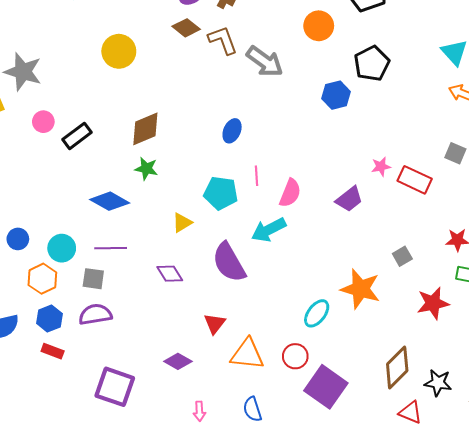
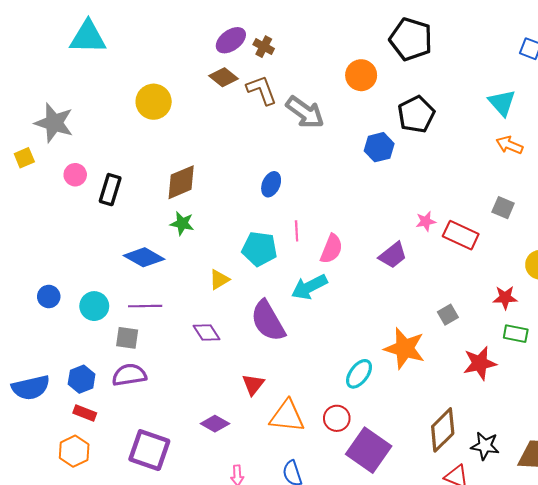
black rectangle: (77, 136) -> (110, 190), turned -36
orange hexagon: (42, 279) -> (74, 451), moved

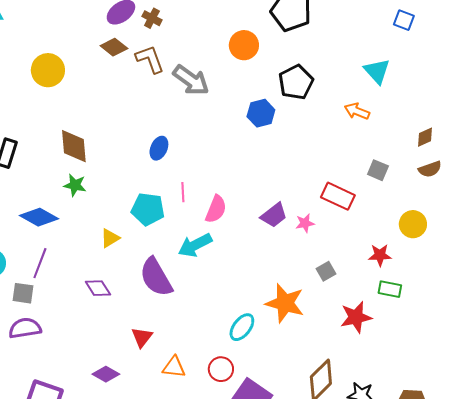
orange arrow: (509, 145) -> (357, 111), moved
brown diamond: (181, 182) -> (74, 146), turned -72
pink star: (426, 221) -> (305, 223), moved
purple line: (145, 306) -> (40, 263), turned -68
orange triangle: (287, 416) -> (174, 367), size x0.7

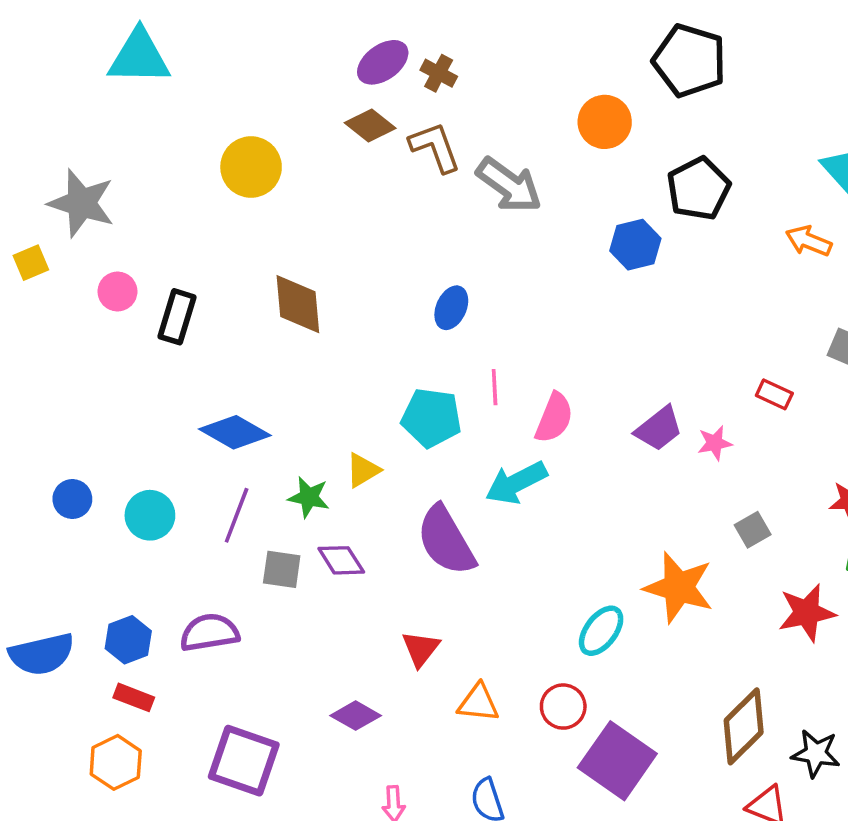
green star: (75, 185) -> (309, 497), moved
red rectangle: (338, 196) -> (774, 394), size x0.6
gray square: (23, 293) -> (282, 569), moved

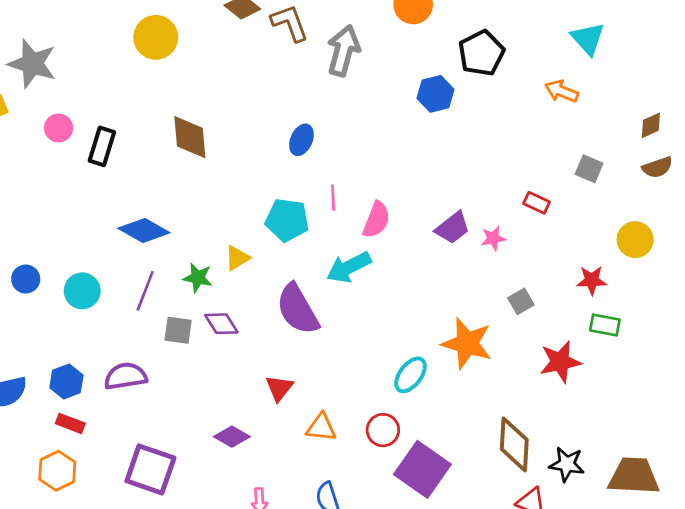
gray arrow: (509, 185) -> (344, 51), turned -111
brown diamond: (744, 726) -> (514, 444), turned -42

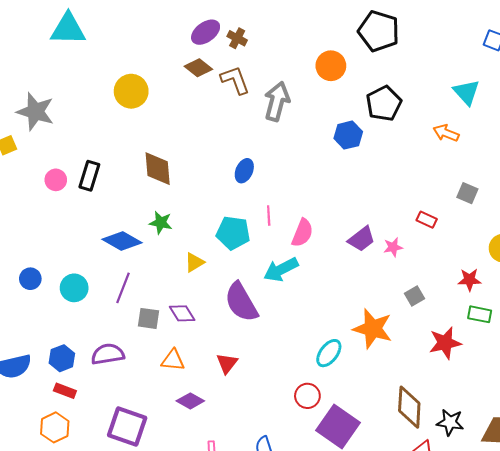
pink circle: (59, 128) -> (56, 180), moved
green star: (198, 278) -> (161, 223), moved
orange triangle: (321, 427) -> (173, 360), moved

